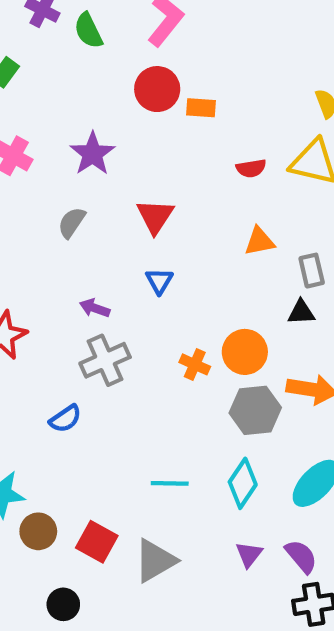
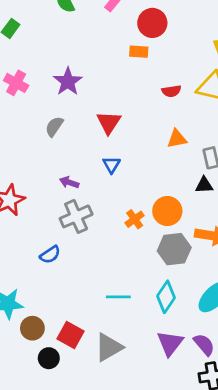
red circle: (157, 89) -> (152, 23), moved
orange cross: (195, 364) -> (135, 219), turned 30
purple triangle: (249, 554) -> (170, 343), size x1.5
black circle: (63, 604) -> (49, 358), moved

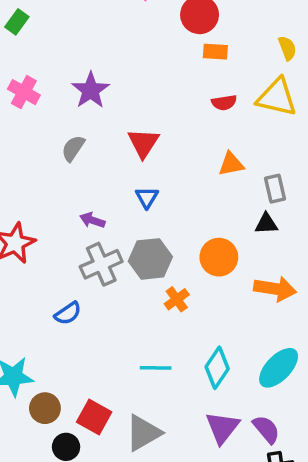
orange rectangle: (139, 52) -> (215, 52), moved
orange cross: (135, 219) -> (177, 299), moved
gray hexagon: (174, 249) -> (150, 259), moved

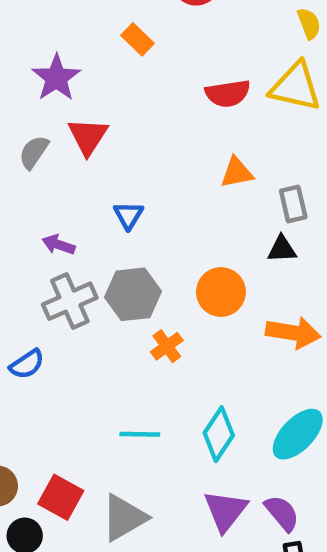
orange rectangle: (215, 52) -> (138, 39), moved, turned 40
red semicircle: (224, 103) -> (228, 93), size x1.4
red triangle: (143, 143) -> (88, 136), moved

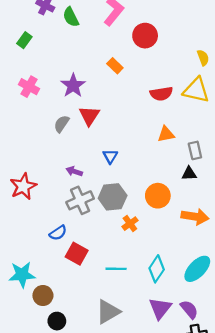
red square: (61, 497) -> (77, 254), moved

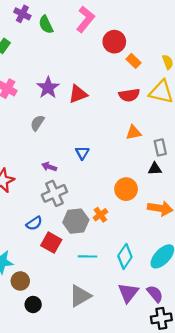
orange rectangle: (115, 66) -> (134, 61), moved
red triangle: (89, 116) -> (78, 94), moved, turned 36
gray hexagon: (113, 197) -> (76, 221), moved

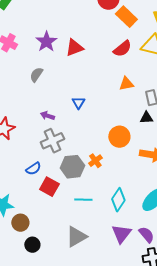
orange rectangle: (134, 61) -> (126, 17), size x1.5
red semicircle: (129, 95) -> (122, 49), turned -30

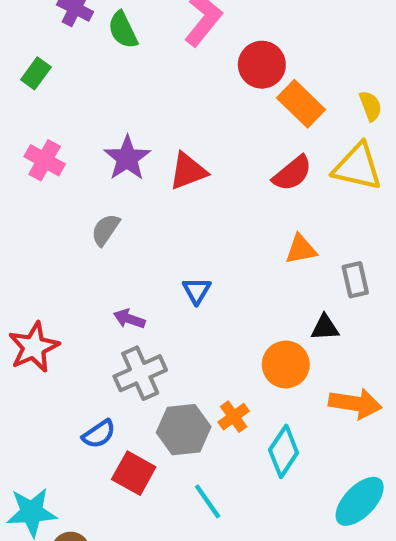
black triangle: (146, 118) -> (325, 328), moved
cyan line: (83, 200) -> (208, 501), turned 54
cyan diamond: (118, 200) -> (284, 451), moved

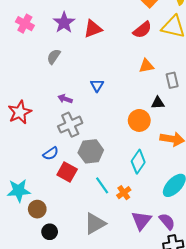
orange cross: (234, 417) -> (124, 193), moved

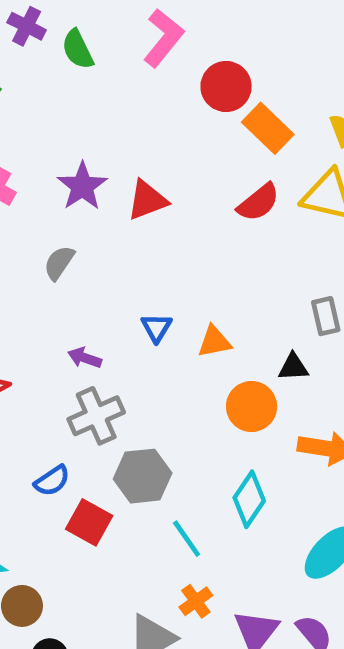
orange triangle: (146, 66) -> (214, 342), moved
cyan line: (102, 185) -> (187, 539), moved
orange cross: (124, 193) -> (196, 601), moved

